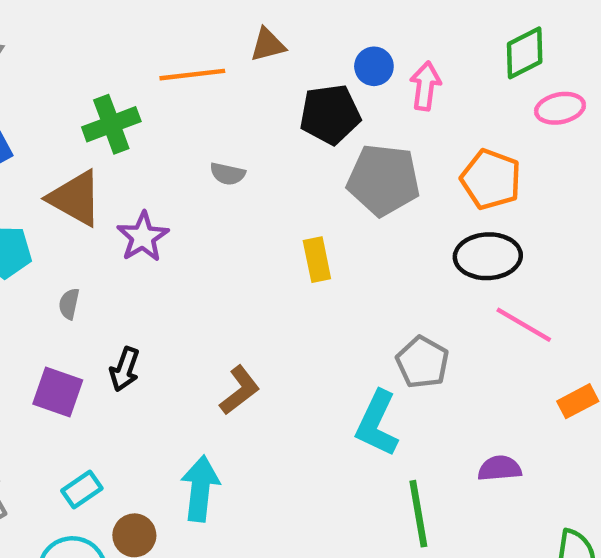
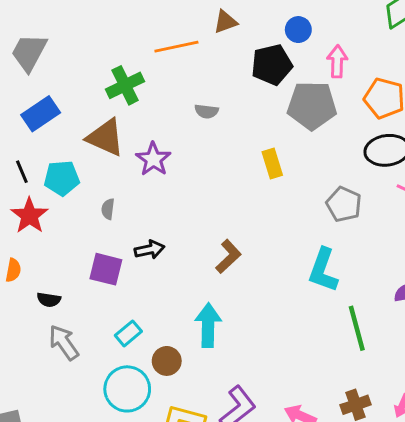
pink arrow: (425, 86) -> (337, 62), moved
gray pentagon: (422, 362) -> (344, 204), moved
black arrow: (125, 369) -> (150, 250), turned -116

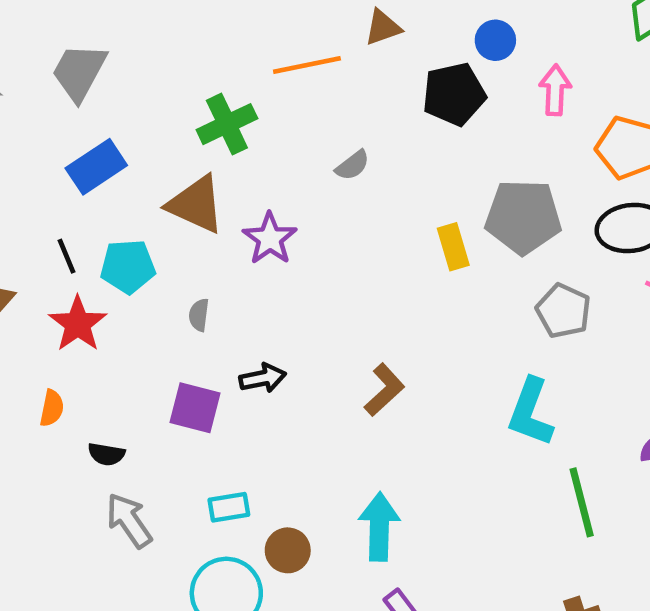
gray pentagon: (312, 105) -> (523, 217), moved
gray semicircle: (206, 111) -> (352, 165), turned -45
cyan arrow: (208, 325) -> (379, 527), moved
cyan rectangle: (128, 333) -> (229, 507), turned 30

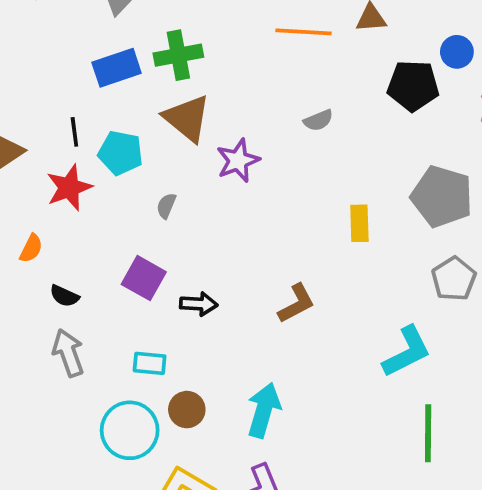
green cross: (227, 124) -> (178, 55), moved
yellow rectangle: (453, 247) -> (359, 223), moved
black arrow: (263, 378) -> (199, 304), moved
cyan L-shape: (531, 412) -> (407, 352), turned -152

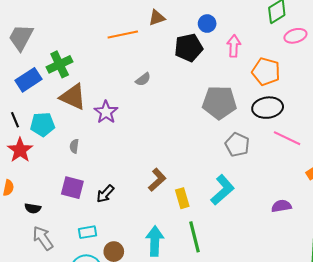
yellow rectangle: (359, 223) -> (182, 198), moved
black arrow: (199, 304) -> (105, 194), turned 144
green line: (428, 433) -> (195, 237), moved

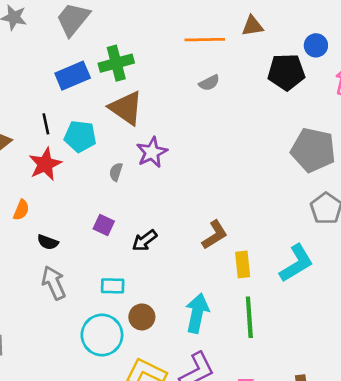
gray semicircle: (143, 79) -> (209, 83), moved
purple star: (106, 112) -> (152, 152), moved
purple square: (72, 188) -> (104, 225), size x0.7

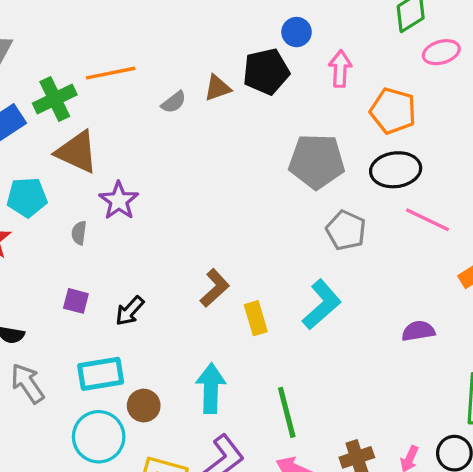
brown triangle: (252, 26) -> (217, 88), moved
orange line: (205, 40) -> (111, 73), moved
cyan rectangle: (113, 286) -> (101, 374), size x1.5
green line: (249, 317) -> (287, 412), moved

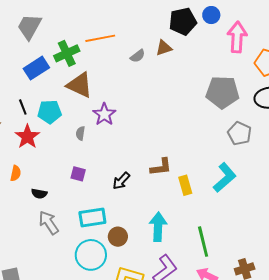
pink arrow: (340, 69) -> (237, 37), size x1.4
black pentagon: (266, 72) -> (183, 21), moved
brown L-shape: (215, 288) -> (161, 167), turned 35
black arrow: (130, 311) -> (121, 181), moved

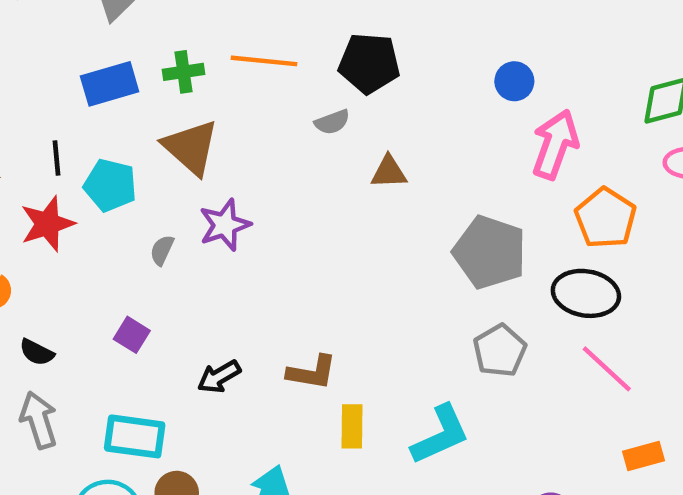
black pentagon: (183, 21) -> (369, 63), moved
brown triangle: (164, 48) -> (389, 172), moved
green cross: (67, 53) -> (183, 72), size x0.7

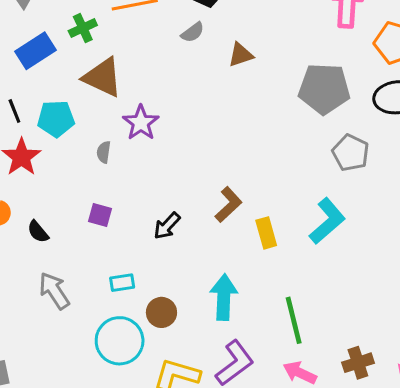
black semicircle: (37, 352) -> (38, 232), moved, turned 40
brown L-shape: (312, 372) -> (228, 205), turned -36
cyan rectangle: (135, 436) -> (122, 283), size x0.6

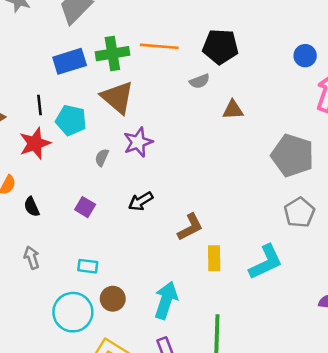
green cross: (83, 28) -> (112, 54), size x1.4
black arrow: (167, 226) -> (141, 201), moved
gray arrow: (54, 291) -> (32, 258), size x0.7

